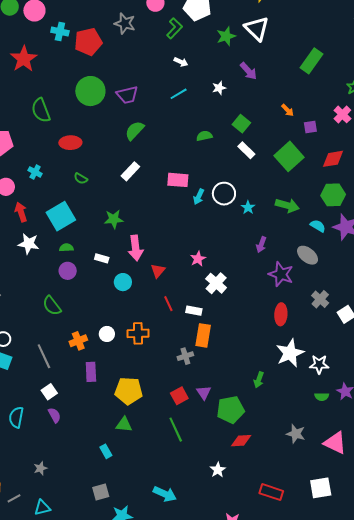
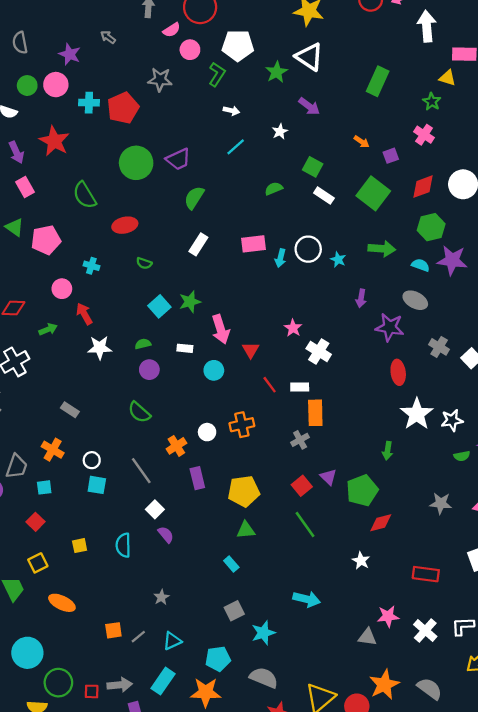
cyan square: (61, 216) -> (159, 306), moved, size x0.7

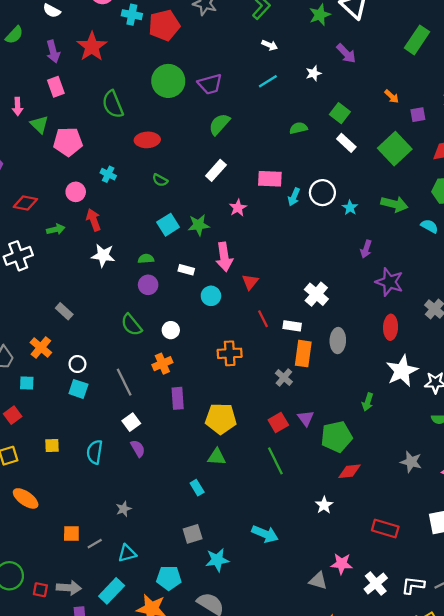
gray ellipse: (415, 300) -> (338, 341), moved, turned 55
pink star: (293, 328) -> (238, 208), moved
white circle: (207, 432) -> (171, 330), moved
gray cross: (300, 440) -> (284, 378), turned -30

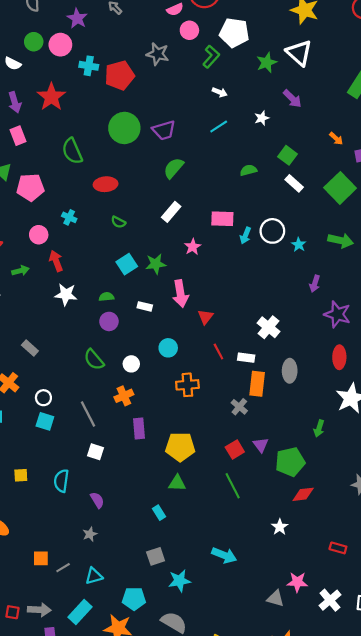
cyan circle: (211, 296) -> (168, 348), moved
white square: (131, 422) -> (95, 452), turned -35
purple semicircle: (138, 448) -> (97, 500), moved
red rectangle: (385, 528) -> (338, 548), size x0.7

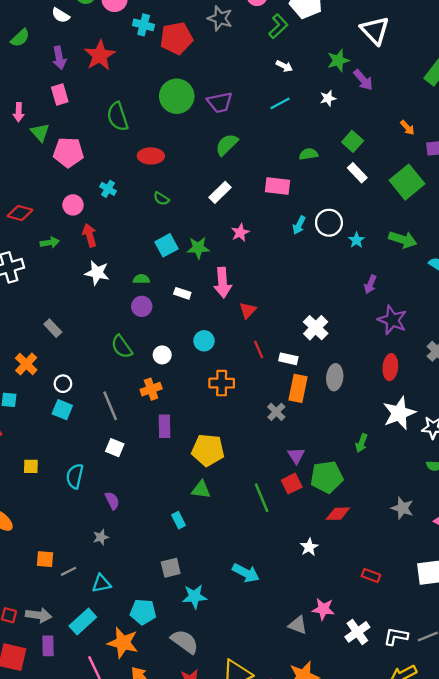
green star: (267, 63) -> (338, 60), moved
pink rectangle: (222, 219) -> (278, 186), moved
red square: (235, 449) -> (292, 484), moved

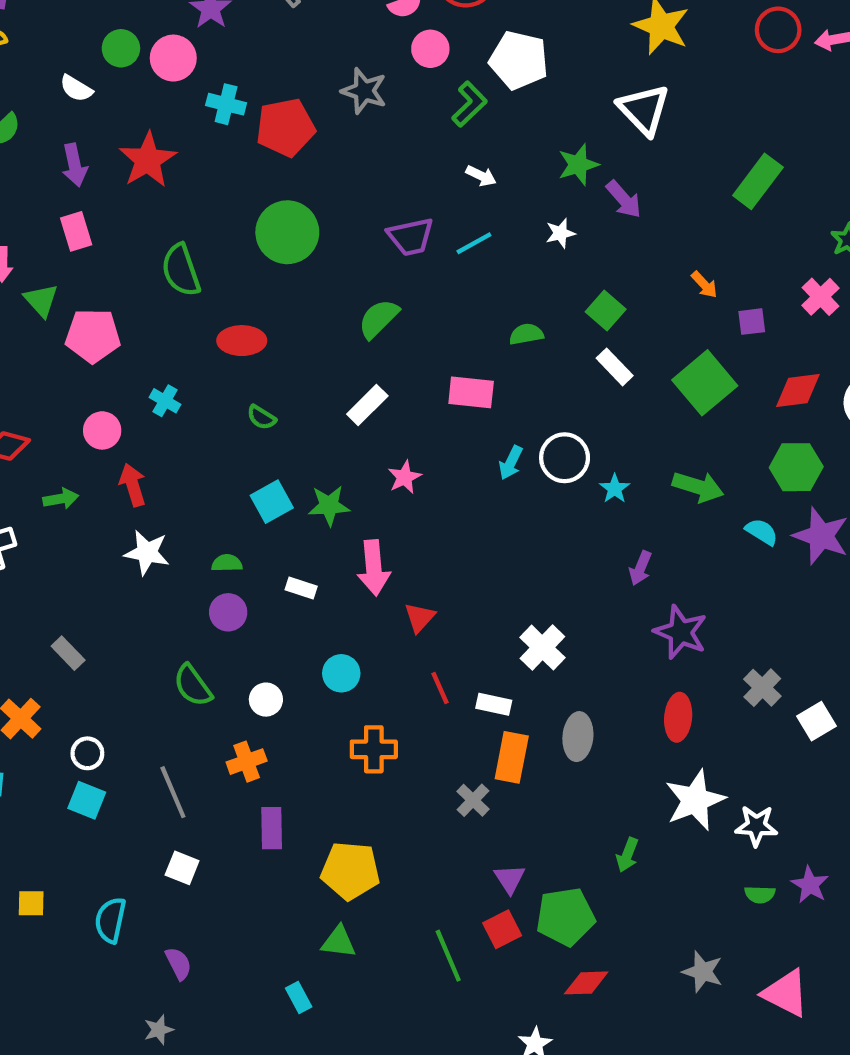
purple trapezoid: (220, 102) -> (411, 237), moved

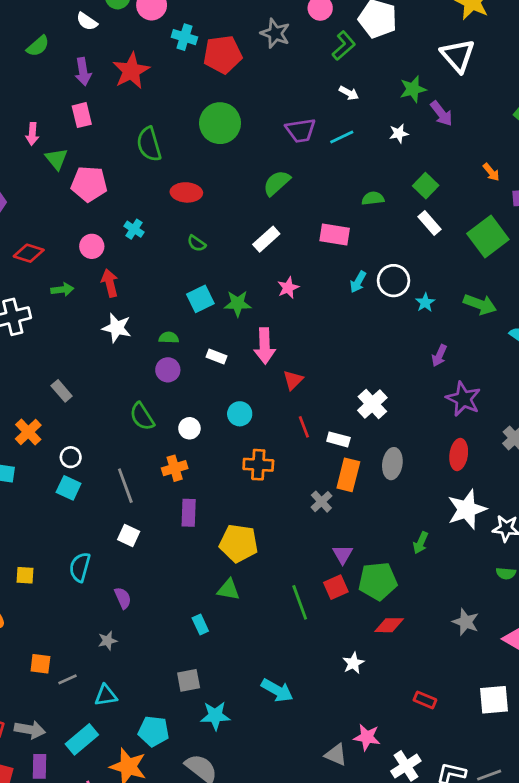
yellow square: (31, 903) -> (25, 575), moved

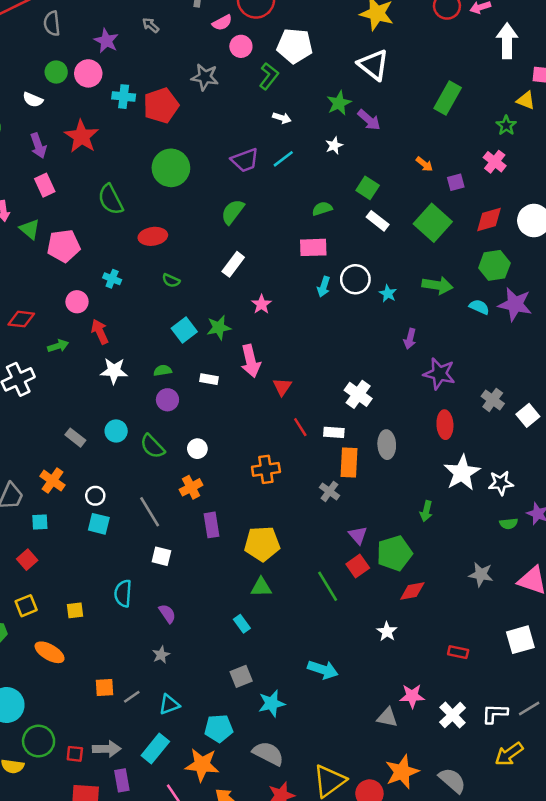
pink rectangle: (335, 235) -> (313, 247), moved
cyan circle: (240, 414) -> (116, 431), moved

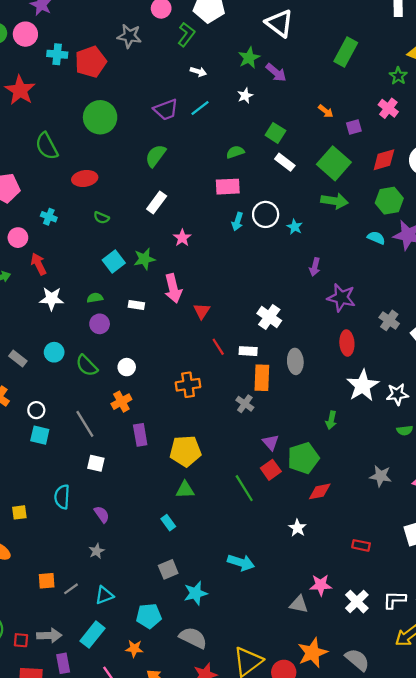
green arrow: (438, 285) -> (335, 201), moved
orange star: (202, 765) -> (134, 649), size x0.6

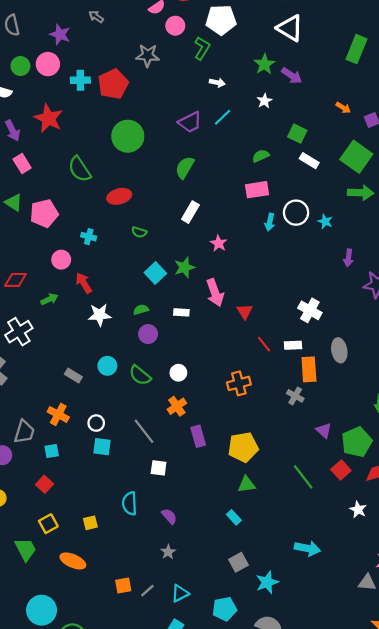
red square: (271, 470) -> (341, 470), moved

